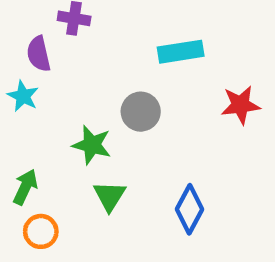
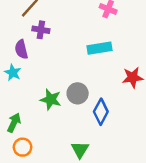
gray circle: (141, 112) -> (78, 93), moved
green triangle: (110, 196) -> (80, 150), moved
blue diamond: (189, 209) -> (101, 112), moved

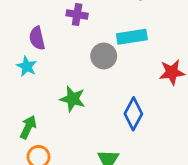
purple cross: (41, 30) -> (77, 15), moved
gray circle: (78, 93) -> (104, 56), moved

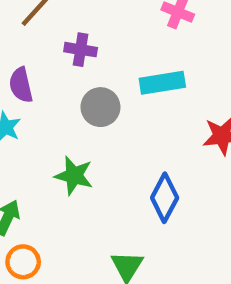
gray circle: (104, 56) -> (100, 107), moved

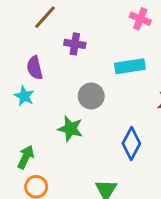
gray circle: (100, 107) -> (91, 96), moved

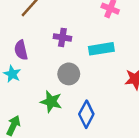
purple cross: (75, 44) -> (62, 37), moved
blue diamond: (131, 144) -> (86, 114), moved

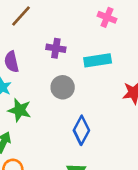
green star: (51, 102) -> (20, 110), moved

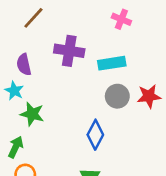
purple cross: (56, 48) -> (69, 51), size x1.5
gray circle: (63, 87) -> (117, 96), moved

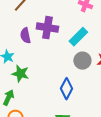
cyan rectangle: (112, 63) -> (78, 37), turned -36
purple semicircle: (24, 65) -> (25, 36), moved

